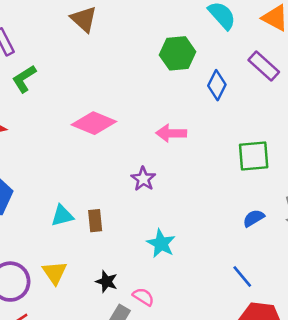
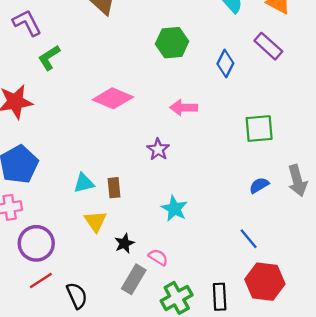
green hexagon: (178, 53) -> (172, 43), moved
yellow triangle: (55, 273) -> (95, 221), moved
black star: (107, 282) -> (124, 243), turned 30

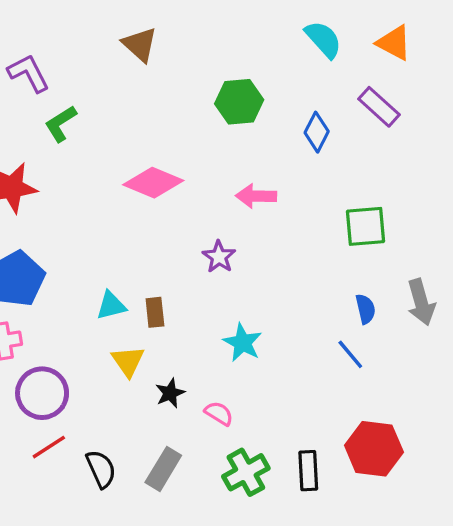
blue semicircle: (259, 185) -> (365, 309), turned 108
blue line: (249, 239) -> (350, 354), moved
gray rectangle: (134, 279) -> (163, 469), moved

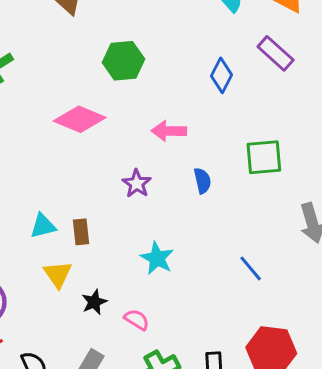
green hexagon: (239, 102) -> (123, 61), moved
blue semicircle: (365, 309) -> (202, 181), moved

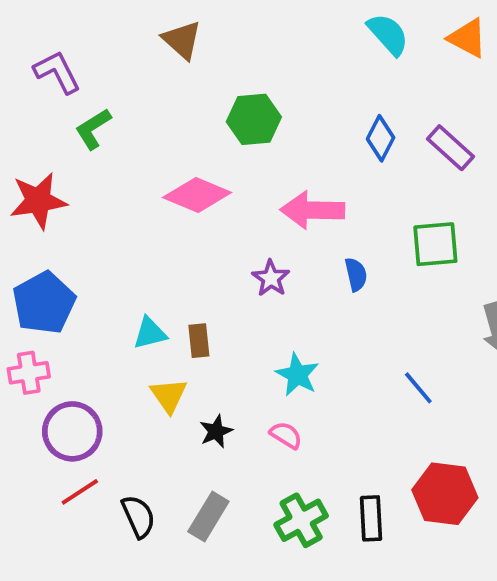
purple rectangle: (276, 53) -> (450, 148), moved
pink arrow: (169, 131) -> (312, 210), size x1.4
pink semicircle: (137, 320) -> (286, 435), moved

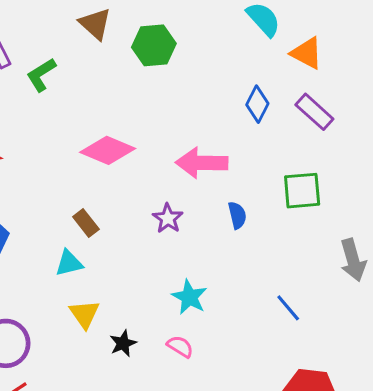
orange triangle: (468, 38) -> (307, 53), moved
green hexagon: (254, 119) -> (154, 45), moved
green L-shape: (93, 129) -> (41, 75), moved
brown rectangle: (199, 341) -> (86, 223), moved, turned -32

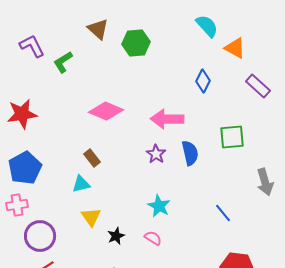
purple rectangle: (314, 112) -> (258, 86), moved
blue semicircle: (237, 215) -> (190, 153), size x1.4
purple star: (168, 218) -> (156, 154), moved

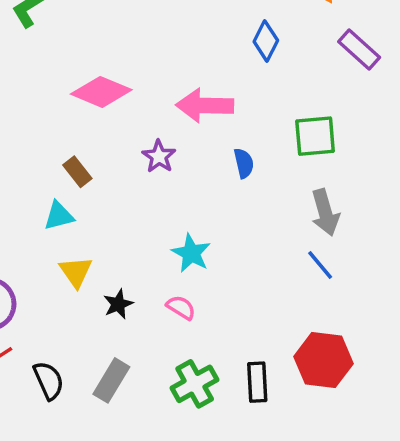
blue semicircle: (190, 153) -> (244, 163), size x0.7
purple star: (156, 154) -> (159, 156), moved
gray arrow: (265, 182) -> (325, 212), moved
blue line: (223, 213) -> (320, 265), moved

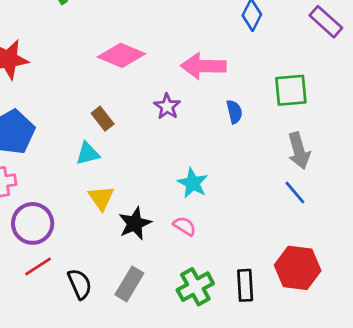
black star: (118, 304) -> (135, 223), size x1.4

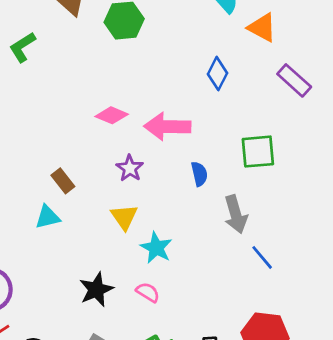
pink diamond: (121, 55) -> (112, 115), moved, size x0.7
gray arrow: (299, 151) -> (236, 214), moved
yellow triangle: (101, 198) -> (124, 217), moved

